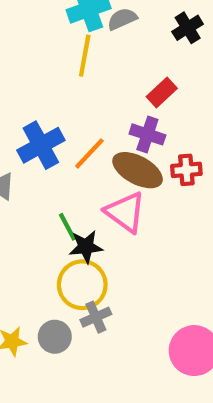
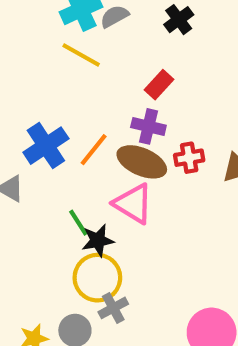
yellow line: (85, 56) -> (81, 55), turned -66

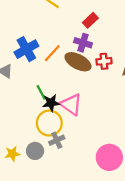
pink triangle: (133, 204) -> (71, 104), moved

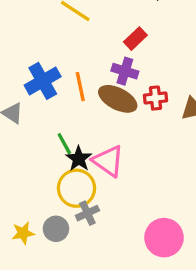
orange line: (52, 53) -> (80, 87), turned -54
black star: (51, 103) -> (79, 159), turned -30

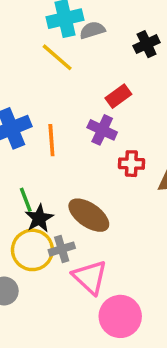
brown ellipse: (118, 99) -> (89, 215), moved
pink triangle: (108, 161) -> (90, 277), moved
gray cross: (87, 213) -> (62, 249), moved

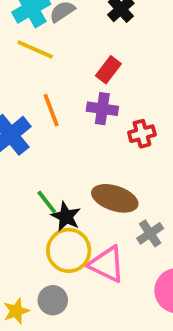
orange line: (51, 140) -> (51, 110), moved
gray cross: (62, 249) -> (150, 233), moved
pink triangle: (90, 277) -> (107, 264), moved

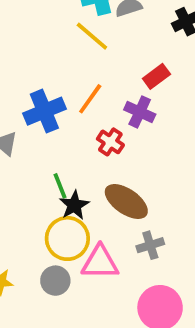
orange line: (51, 110) -> (90, 99), turned 40
red cross: (142, 134) -> (110, 142), moved, turned 32
pink triangle: (107, 264) -> (100, 262), turned -42
gray circle: (53, 300) -> (55, 281), moved

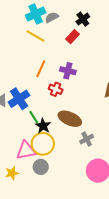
red rectangle: (156, 76) -> (73, 37), moved
blue cross: (44, 111) -> (19, 99), moved
pink triangle: (100, 262) -> (26, 150), moved

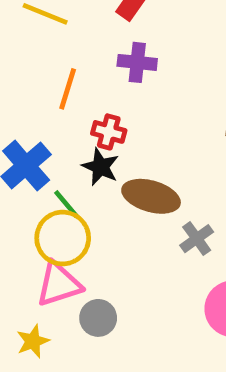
purple cross: (68, 71) -> (137, 62), moved
black star: (43, 126) -> (100, 167), moved
yellow circle: (43, 144) -> (63, 238), moved

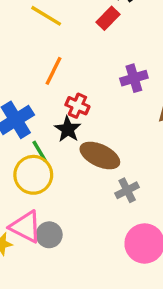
purple cross: (137, 62) -> (134, 78), moved, turned -32
pink triangle: (59, 284) -> (26, 227), moved, turned 36

